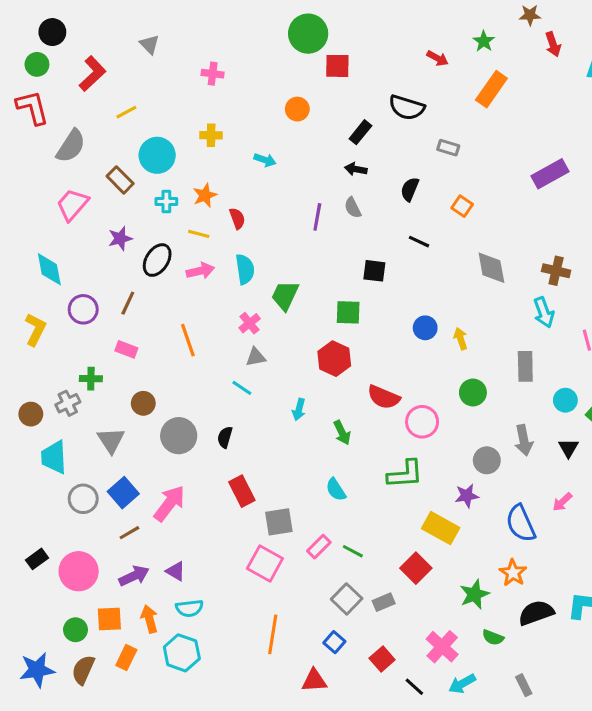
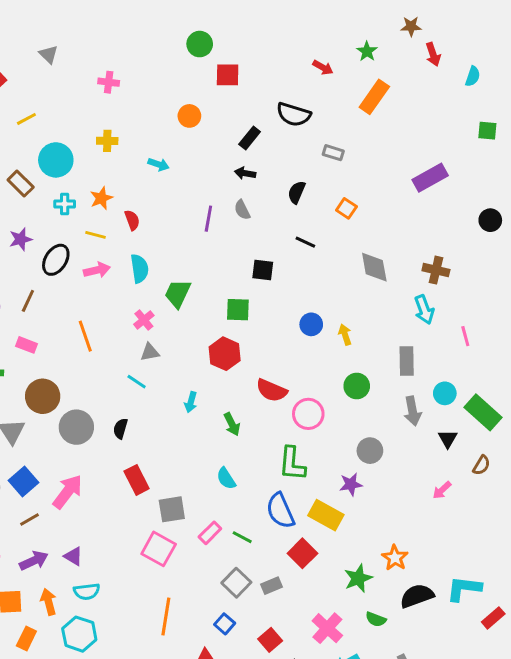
green circle: (308, 34) -> (200, 44), size x0.7
brown circle: (143, 403) -> (43, 396), size x1.5
gray arrow: (524, 440) -> (412, 411), moved
green L-shape: (405, 474) -> (292, 464), turned 99
blue semicircle: (521, 523) -> (280, 511), moved

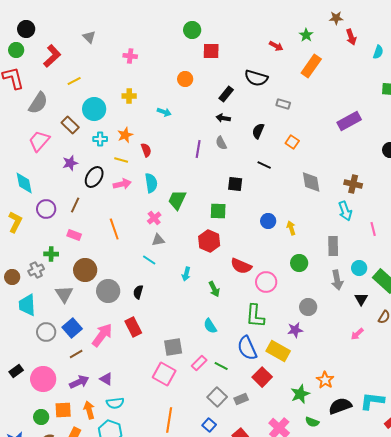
red rectangle: (137, 480) -> (133, 327), moved

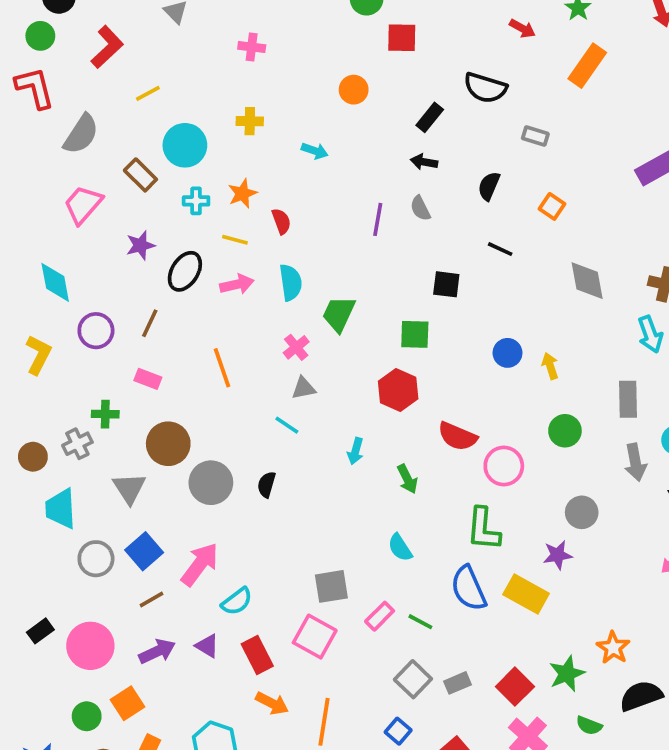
red rectangle: (133, 327) -> (257, 655), moved
red square: (262, 377) -> (515, 687), moved
cyan semicircle: (115, 403) -> (237, 601), moved, turned -30
orange square: (63, 410) -> (127, 703), turned -30
orange arrow: (89, 410) -> (272, 703), moved, turned 132

